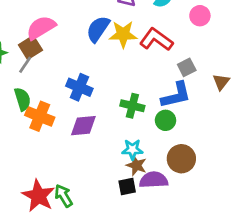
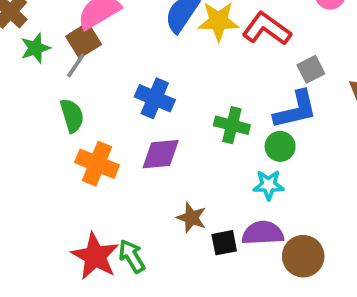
orange cross: (40, 116) -> (97, 164), moved
cyan star: (132, 149) -> (269, 185), moved
brown circle: (181, 159) -> (303, 256), moved
brown star: (136, 165) -> (191, 218), moved

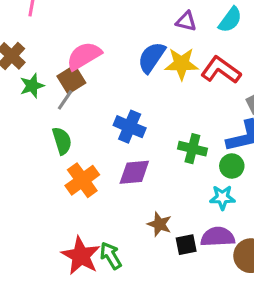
orange cross: (97, 164) -> (82, 180), turned 32

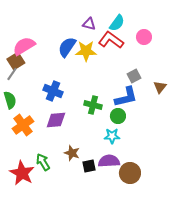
red L-shape: (221, 70) -> (111, 40), moved
green arrow: (111, 256) -> (43, 162), moved

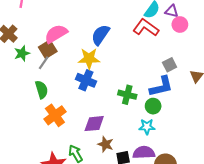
purple triangle: (89, 24) -> (172, 11), moved
yellow star: (86, 51) -> (89, 59), moved
purple diamond: (56, 120) -> (94, 124), moved

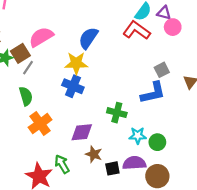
brown square: (48, 49) -> (20, 53), moved
green cross: (127, 95) -> (117, 113), moved
green circle: (153, 106) -> (157, 142), moved

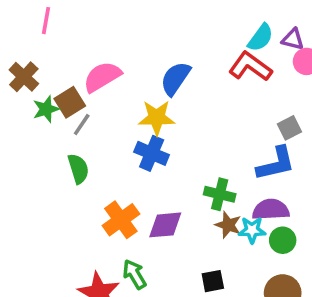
orange cross: (40, 124) -> (121, 220), moved
brown star: (94, 154) -> (228, 225), moved
purple semicircle: (134, 163) -> (271, 210), moved

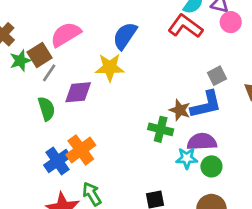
blue cross: (152, 153) -> (57, 161), moved, turned 32
purple diamond: (165, 225) -> (78, 92), moved
brown star: (228, 225) -> (180, 110), moved

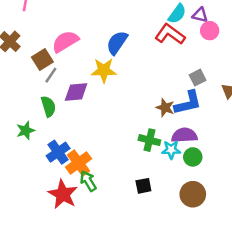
green star: (20, 61) -> (26, 130), moved
green cross: (161, 129) -> (149, 140), moved
orange cross: (81, 150) -> (78, 163), moved

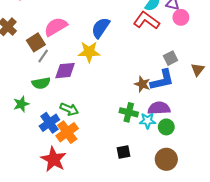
green semicircle: (48, 106) -> (41, 83), turned 96
green arrow: (88, 181) -> (69, 109), moved, turned 144

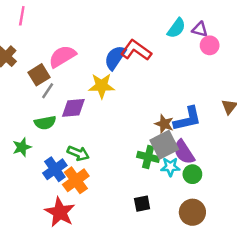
red L-shape: (146, 20) -> (136, 50), moved
gray square: (170, 58) -> (164, 145), moved, size x1.6
purple semicircle: (159, 108) -> (184, 152), turned -120

